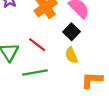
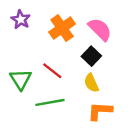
orange L-shape: (92, 80) -> (100, 111), moved

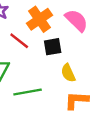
black square: (91, 56) -> (53, 47), moved, turned 36
red line: (52, 71) -> (19, 41), moved

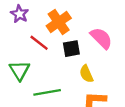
pink semicircle: (76, 20) -> (101, 38), moved

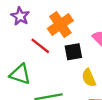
green triangle: (19, 70) -> (20, 74), turned -40

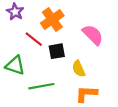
black square: (73, 52) -> (57, 51), moved

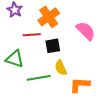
red line: (34, 39) -> (32, 35), turned -42
yellow semicircle: (79, 69) -> (61, 68), moved

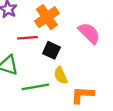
black square: (53, 46) -> (51, 50), turned 35

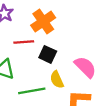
pink semicircle: (89, 33) -> (85, 67), moved

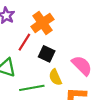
red line: (24, 42) -> (24, 42), turned -54

